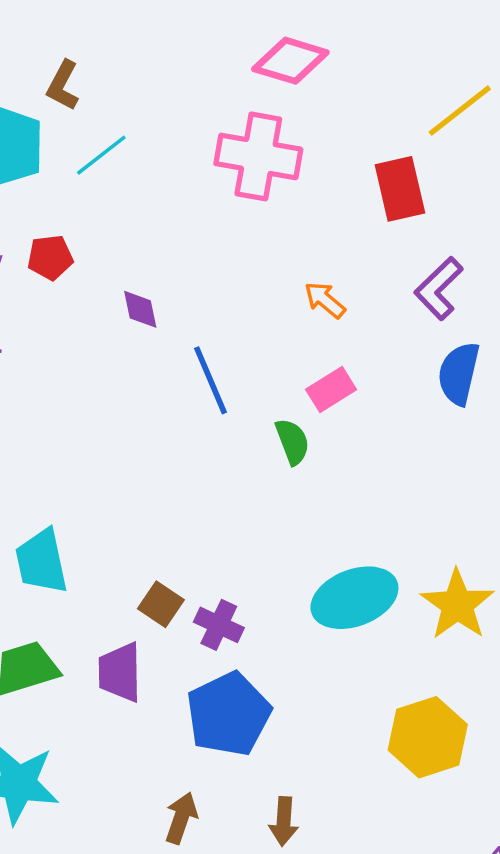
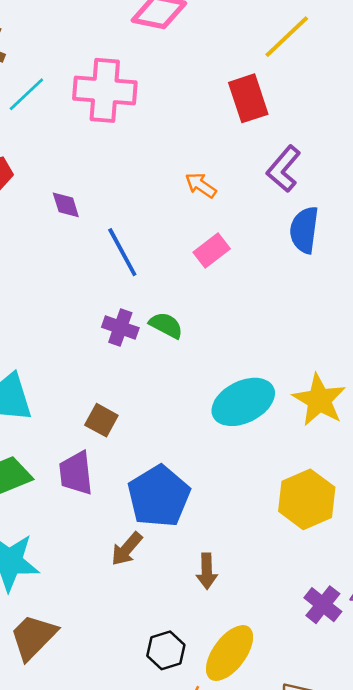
pink cross: (258, 156) -> (105, 90), moved
green semicircle: (292, 442) -> (166, 325), moved, turned -36
purple cross: (219, 625) -> (120, 327), moved
brown arrow: (181, 818) -> (127, 549), moved, turned -153

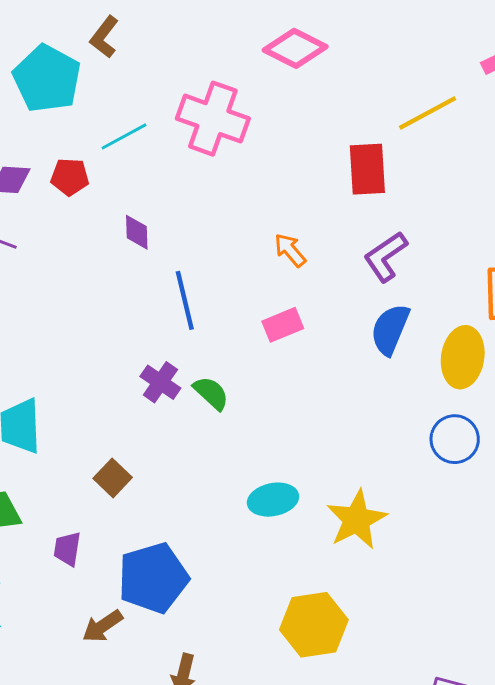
cyan line: (26, 94) -> (124, 136), moved
cyan ellipse: (243, 402) -> (273, 500), size x0.7
purple trapezoid: (76, 473) -> (67, 549), moved, size x0.7

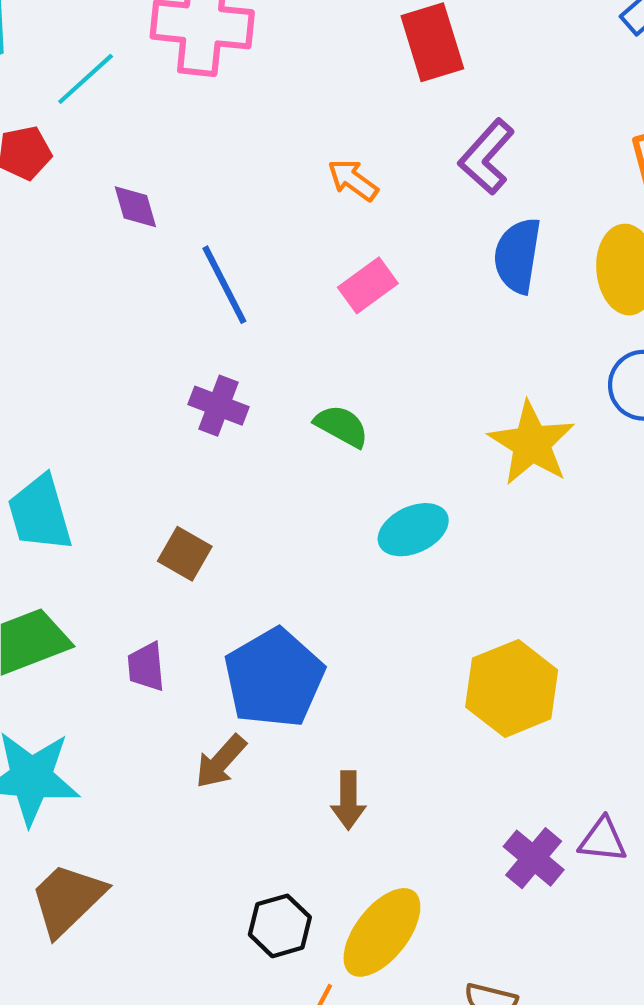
green semicircle: (211, 393) -> (342, 426), moved
yellow star: (357, 520) -> (532, 443), moved

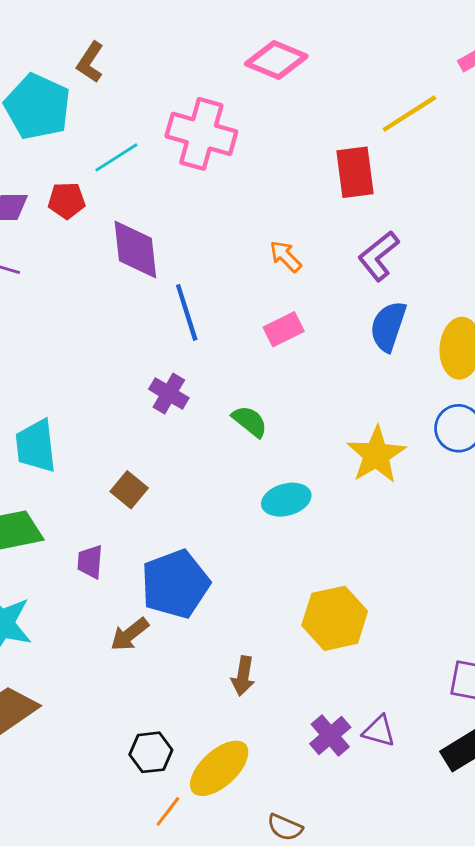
purple diamond: (135, 207) -> (135, 250), size x1.8
brown arrow: (348, 800) -> (243, 676), moved

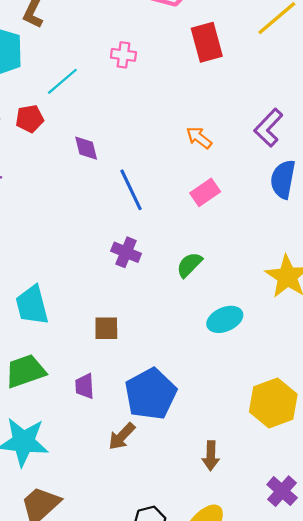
pink cross: (201, 134) -> (123, 55), size x0.5
red rectangle: (355, 172) -> (207, 42), moved
purple diamond: (135, 250) -> (86, 148), size x0.6
green semicircle: (250, 421) -> (189, 265), turned -76
brown square: (129, 490) -> (106, 328), turned -32

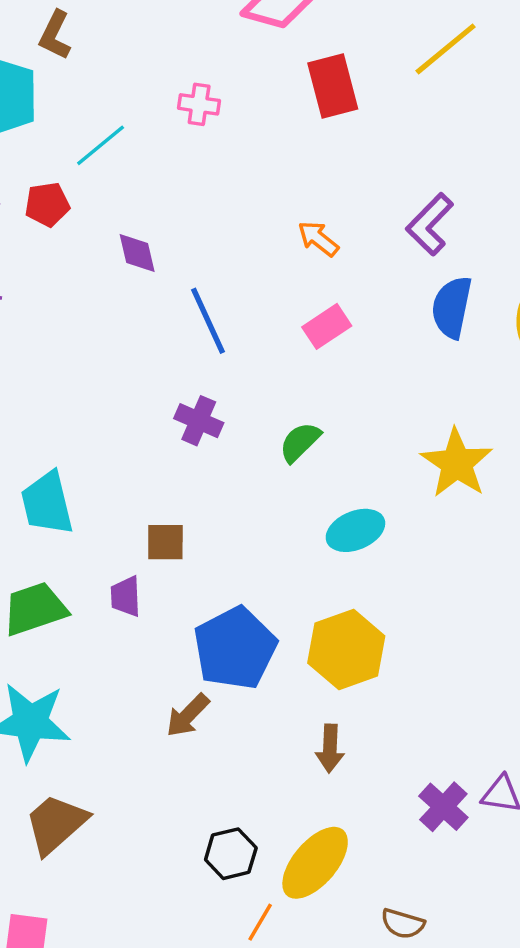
purple trapezoid: (85, 386) -> (126, 596), moved
yellow hexagon: (273, 403) -> (346, 649), moved

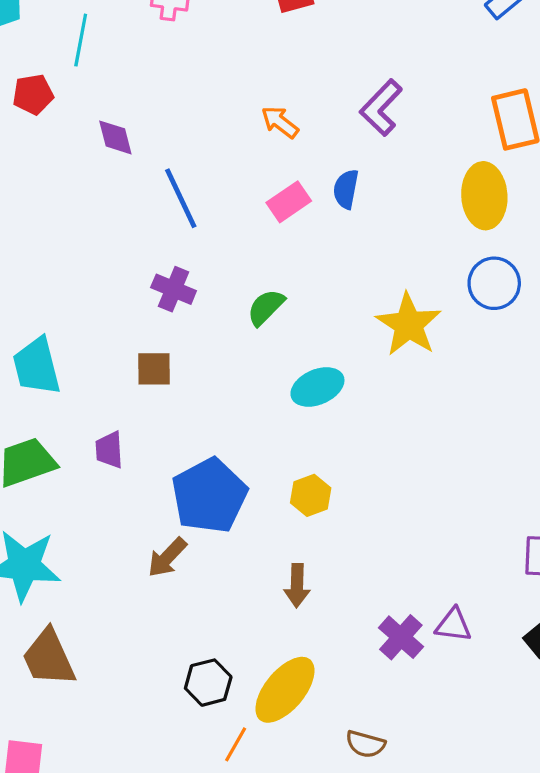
cyan line: (101, 145) -> (81, 40), turned -39
blue semicircle: (452, 307) -> (346, 189), moved, size x0.7
brown square: (165, 542) -> (154, 369), moved
yellow hexagon: (346, 649) -> (311, 495), size x0.6
brown trapezoid: (56, 824) -> (49, 658), turned -72

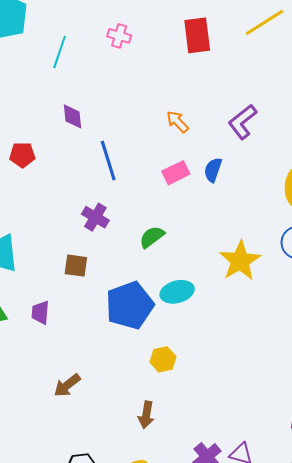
red pentagon: (33, 94) -> (22, 155), moved
blue pentagon: (209, 496) -> (130, 305), moved

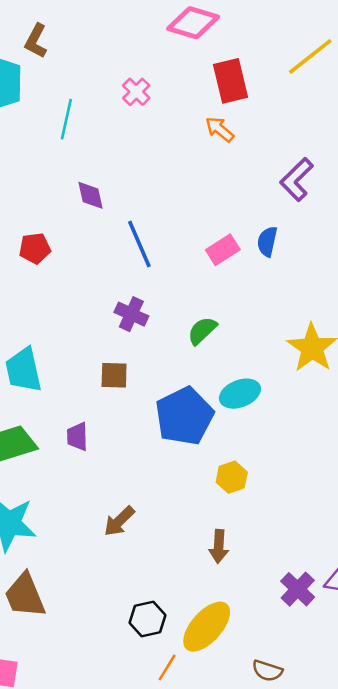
pink cross: (119, 36) -> (136, 92), turned 35
orange arrow: (177, 122) -> (220, 129), moved

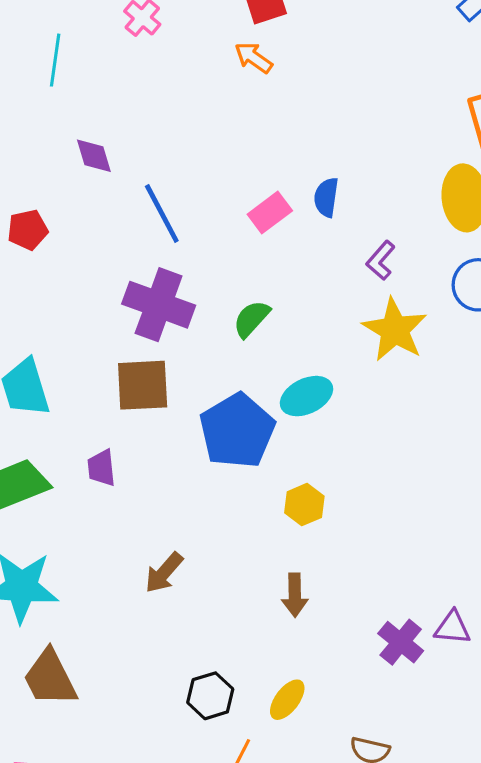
purple L-shape: (297, 179) -> (381, 260), moved, size x0.7
purple cross: (131, 314) -> (159, 305), size x1.6
brown square: (114, 375) -> (143, 385), size x1.5
yellow ellipse: (207, 627) -> (287, 700), size x0.6

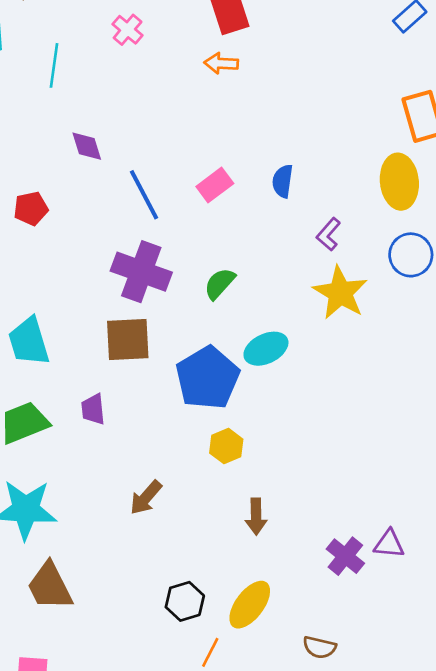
orange arrow: (253, 58) -> (221, 63), turned -32
pink rectangle: (270, 213) -> (215, 185), moved
yellow hexagon: (304, 505) -> (226, 446), moved
yellow ellipse: (287, 700) -> (250, 605), size x1.4

